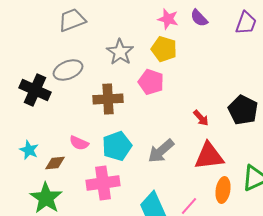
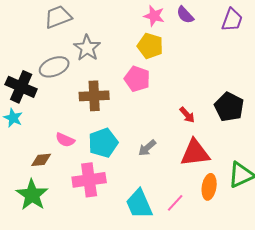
gray star: (120, 52) -> (87, 48), moved
cyan star: (29, 150) -> (13, 118), moved
gray arrow: (161, 151) -> (147, 148), size x0.7

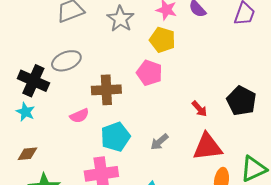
gray star: (87, 48) -> (120, 19), moved
pink semicircle: (65, 140) -> (79, 116), moved, turned -48
brown diamond: (41, 160) -> (27, 154), moved

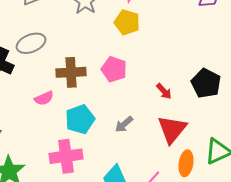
pink pentagon: (149, 73) -> (114, 69), moved
red triangle: (207, 147) -> (172, 129), turned -44

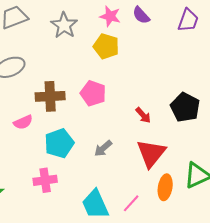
pink cross: (66, 156) -> (45, 180), size x0.7

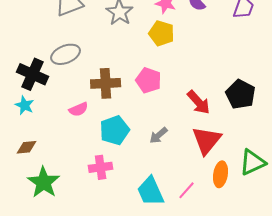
red arrow: (143, 115) -> (199, 102), size x1.5

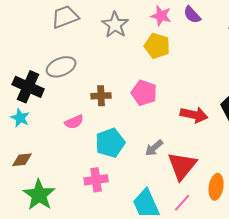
brown cross: (106, 83) -> (101, 96), size x0.7
red arrow: (199, 102) -> (194, 115), turned -36
red triangle: (207, 140) -> (182, 166), moved

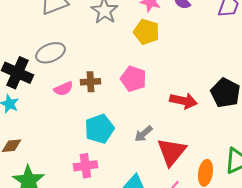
pink semicircle: (74, 122) -> (63, 89), moved

